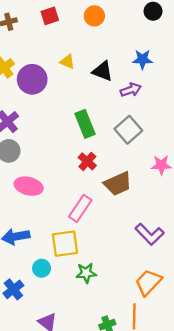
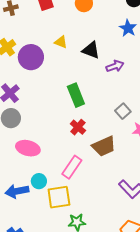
blue star: (142, 59) -> (128, 28), moved, turned 30
gray square: (128, 130) -> (123, 111), moved, size x0.7
cyan circle: (42, 268) -> (39, 181), moved

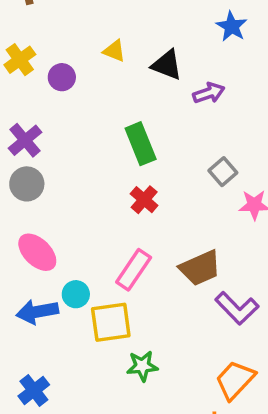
purple circle: (31, 57) -> (62, 77), size x0.6
brown trapezoid: (104, 146) -> (200, 268), moved
pink ellipse: (28, 148) -> (37, 252), moved, turned 30

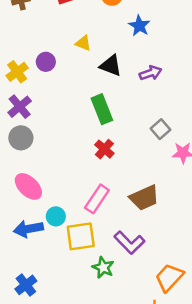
blue star: (232, 26) -> (139, 26), moved
yellow cross: (20, 60) -> (17, 72), moved
black triangle: (167, 65) -> (111, 66), moved
purple L-shape: (237, 308) -> (129, 243), moved
green star: (142, 366) -> (103, 267), turned 30

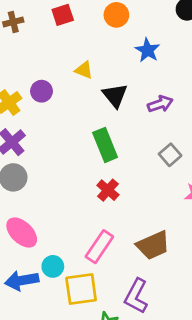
black triangle: (111, 66) -> (115, 95), turned 30
gray square: (160, 129) -> (170, 155), moved
purple L-shape: (129, 243) -> (136, 296), turned 72

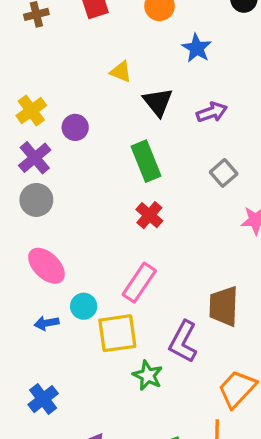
purple circle: (42, 91) -> (75, 127), moved
brown trapezoid: (153, 245) -> (224, 306), moved, turned 116
blue arrow: (22, 281) -> (46, 323), size x0.6

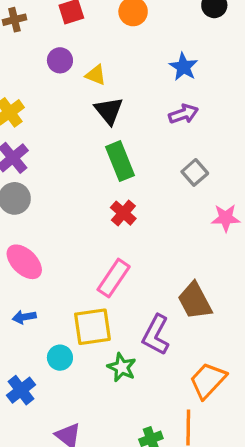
blue star: (197, 48) -> (183, 67), moved
black triangle: (158, 102) -> (109, 111), moved
purple circle: (75, 127) -> (60, 60), moved
cyan circle: (84, 306) -> (60, 358), moved
brown trapezoid: (224, 306) -> (195, 301), turned -30

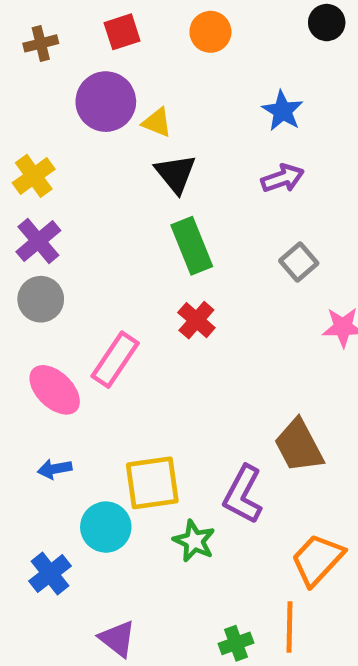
purple circle: (60, 60) -> (106, 102), size x1.6
pink rectangle: (114, 278) -> (115, 360), moved
cyan circle: (60, 358) -> (106, 527), size x1.4

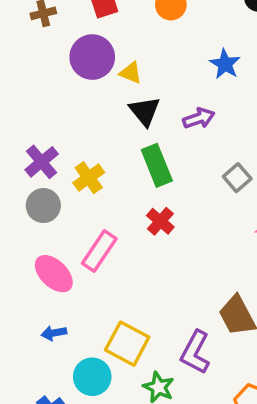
yellow cross: (34, 176) -> (89, 178), moved
purple arrow: (283, 178) -> (199, 118), moved
yellow square: (152, 483) -> (127, 344), turned 36

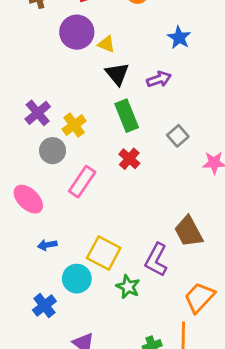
gray square: (237, 178) -> (178, 136), moved
gray circle: (43, 206) -> (53, 151), moved
pink ellipse: (54, 274) -> (28, 199), moved

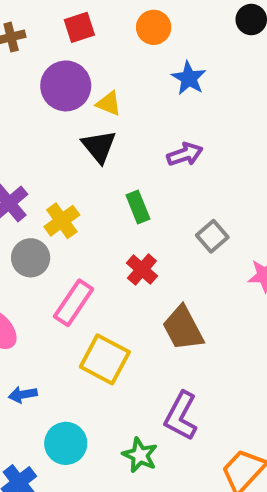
blue star: (179, 37) -> (189, 78), moved
black triangle: (117, 74) -> (99, 146), moved
green rectangle: (127, 116) -> (138, 207), size x0.7
brown trapezoid: (189, 231) -> (183, 328), moved
yellow square: (104, 253) -> (105, 359), moved

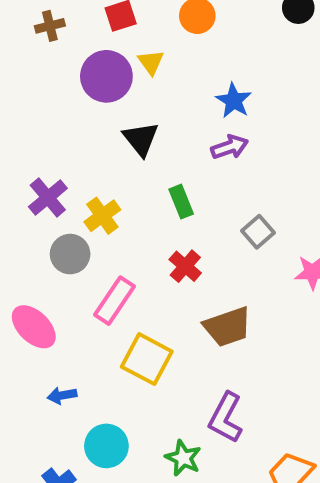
blue star: (189, 78) -> (234, 101), moved
yellow triangle: (109, 104) -> (151, 62), moved, turned 32
brown trapezoid: (183, 328) -> (228, 327), turned -81

